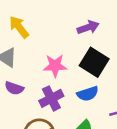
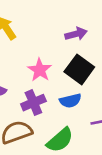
pink star: (55, 66) -> (40, 70), turned 30

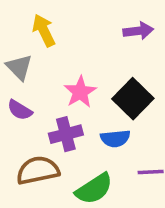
purple arrow: (76, 34) -> (138, 31), moved

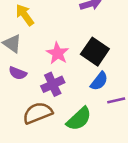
blue semicircle: (115, 138) -> (99, 81), moved, turned -36

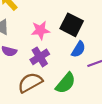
pink star: (58, 53) -> (40, 30), turned -30

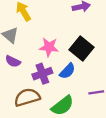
blue semicircle: (78, 49) -> (67, 71), moved

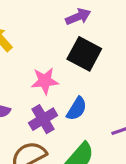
black square: (81, 48) -> (84, 54), moved

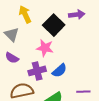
black square: (84, 54) -> (54, 25), moved

